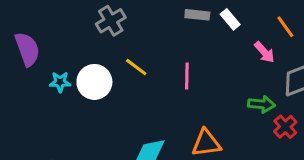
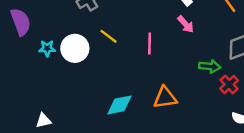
pink arrow: (264, 52) -> (186, 24), moved

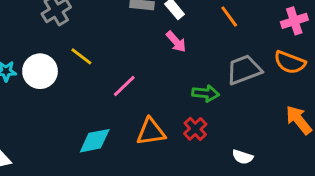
pink line: (150, 44) -> (124, 86), moved, turned 45
red cross: (229, 84) -> (195, 129), moved

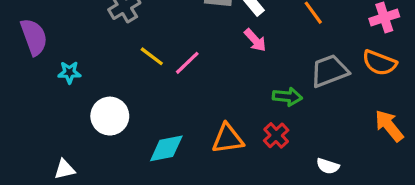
white circle: (40, 71) -> (110, 116), moved
pink line: (124, 86) -> (187, 63), moved

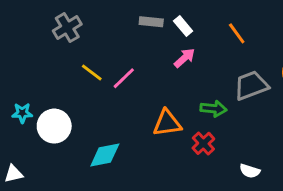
pink arrow: (255, 40) -> (185, 58), turned -90
cyan star: (69, 72) -> (22, 113), moved
orange triangle: (228, 139) -> (167, 123), moved

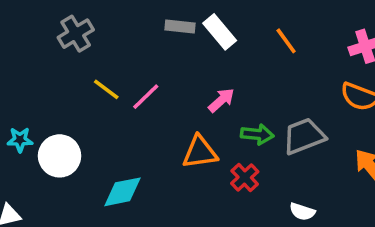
white rectangle: (183, 26) -> (220, 32), size x1.4
pink arrow: (185, 58) -> (221, 100), moved
gray trapezoid: (251, 85) -> (304, 136), moved

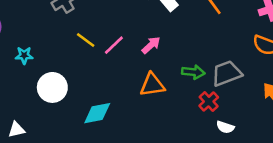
pink arrow: (221, 100) -> (151, 45), moved
cyan star: (20, 140) -> (24, 55), moved
red cross: (245, 177) -> (209, 102), moved

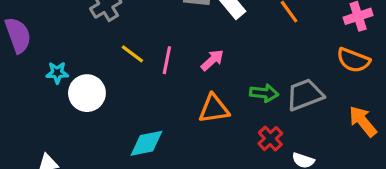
pink line: (114, 45) -> (167, 60), turned -35
white circle: (52, 87) -> (87, 93), moved
red cross: (209, 102) -> (270, 139), moved

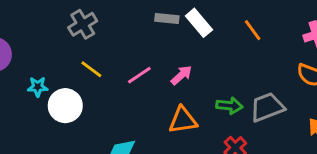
yellow line: (132, 54) -> (91, 69), moved
pink line: (167, 60) -> (139, 75), turned 45

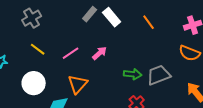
gray rectangle: (167, 18) -> (90, 14), turned -56
white circle: (65, 106) -> (34, 83), moved
orange triangle: (183, 120) -> (78, 84), moved, turned -40

